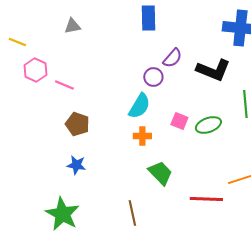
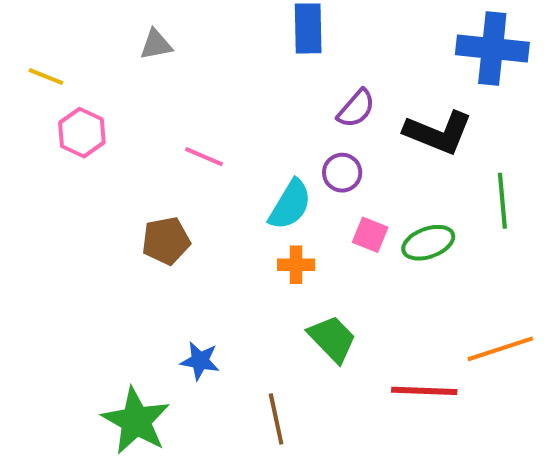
purple circle: (153, 77) -> (342, 173), moved
pink line: (64, 85) -> (204, 157), moved
brown pentagon: (77, 124) -> (166, 241), turned -30
blue star: (76, 165) -> (200, 361), moved

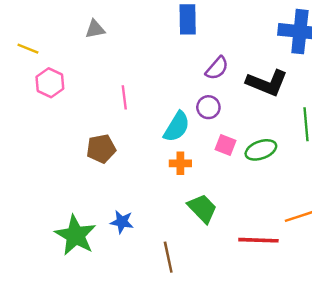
pink line: (204, 157) -> (124, 97), turned 60
green star: (136, 421) -> (75, 235), moved

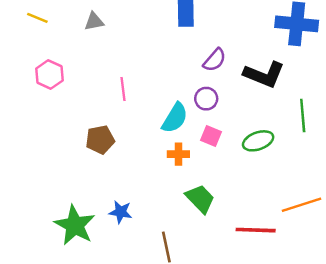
yellow line: (28, 49) -> (37, 18), moved
pink square: (226, 145) -> (211, 136), moved

